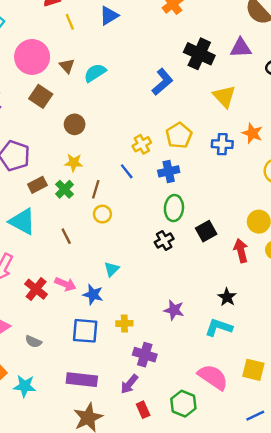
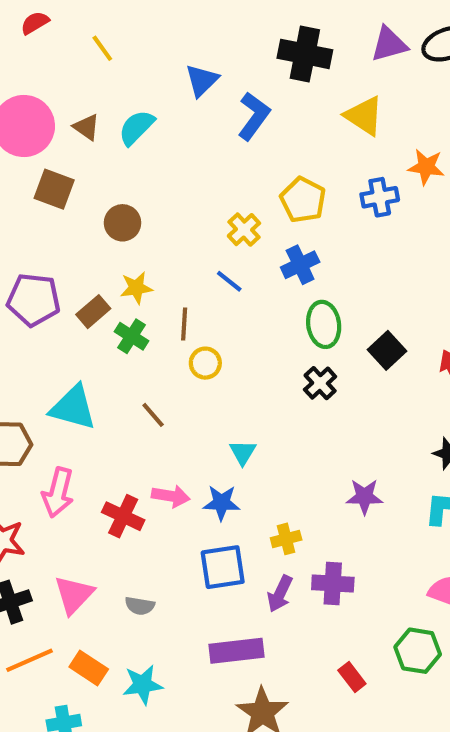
blue triangle: (109, 16) -> (202, 80), moved
yellow line: (70, 22) -> (102, 48), moved
purple triangle: (241, 48) -> (389, 44), moved
brown rectangle: (37, 185) -> (93, 312), moved
purple arrow: (129, 384) -> (280, 594), moved

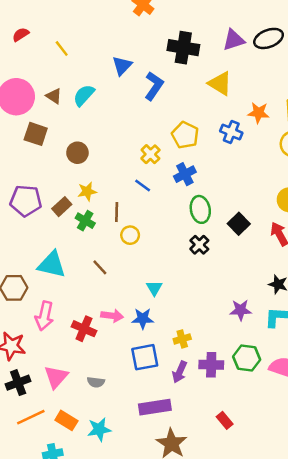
blue cross: (380, 197) -> (231, 132), turned 35
purple star: (364, 497) -> (241, 310), moved
green hexagon: (418, 651) -> (247, 358), moved

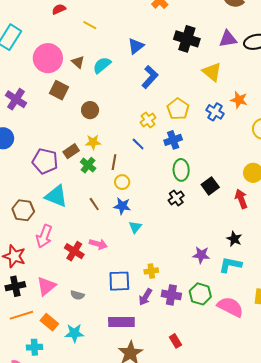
yellow line: (62, 48) -> (90, 25), turned -32
blue L-shape: (154, 86) -> (150, 77), moved
purple pentagon: (26, 201) -> (45, 161), moved
blue star: (143, 319) -> (122, 206), moved

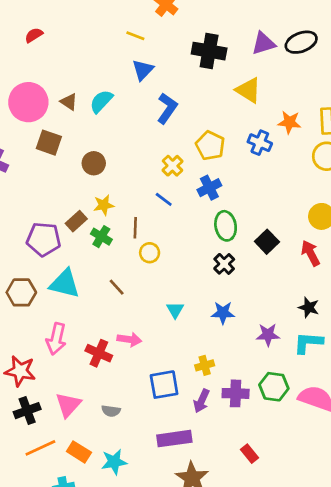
yellow line: (90, 25) -> (135, 36), moved
blue star: (122, 206) -> (223, 313), moved
brown hexagon: (23, 210) -> (21, 292), moved

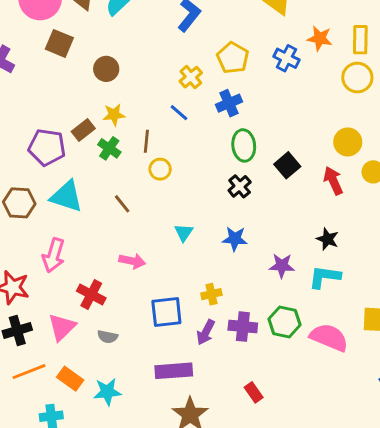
red cross: (99, 353) -> (91, 294), moved

